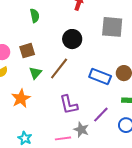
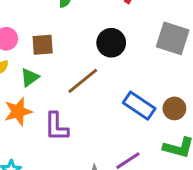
green triangle: (35, 73) -> (30, 77), moved
purple L-shape: (69, 105) -> (56, 127), moved

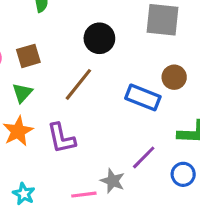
brown circle: (174, 108) -> (174, 77), moved

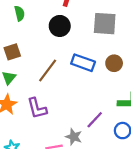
black circle: (99, 38) -> (60, 26), moved
blue rectangle: (143, 97) -> (83, 63), moved

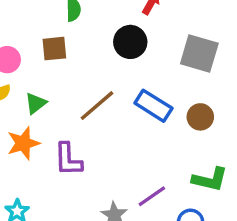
brown square: (12, 52) -> (54, 49), moved

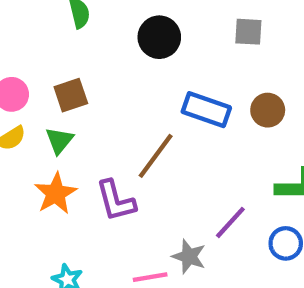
brown square: (54, 49) -> (71, 95), moved
gray square: (199, 53) -> (248, 32), size x0.6
brown line: (97, 106) -> (156, 156), moved

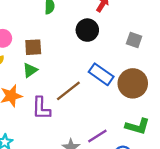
brown circle: (268, 110) -> (133, 83), size x1.6
green triangle: (59, 140) -> (30, 70), moved

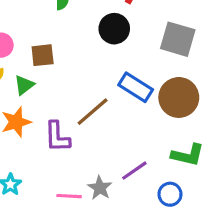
gray square: (134, 40) -> (178, 39), size x1.6
green triangle: (30, 70) -> (24, 85), moved

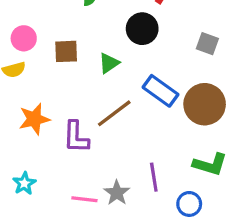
gray square: (178, 39) -> (207, 44), size x0.6
green triangle: (24, 85) -> (109, 63), moved
purple line: (134, 171) -> (154, 177), turned -68

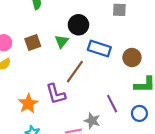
black circle: (142, 29) -> (78, 25), moved
brown circle: (205, 104) -> (132, 58), moved, size x0.7
orange star: (34, 119) -> (28, 104), moved

